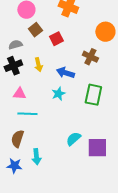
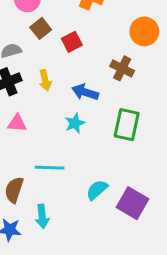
cyan line: (27, 114) -> (50, 168), moved
purple square: (97, 148) -> (132, 203), turned 30

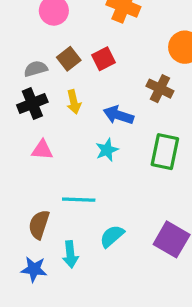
brown square: (41, 28) -> (69, 59), moved
cyan semicircle: (97, 190) -> (112, 236), moved

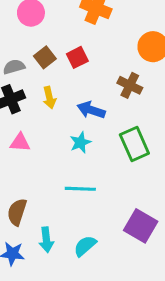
green rectangle: (165, 152) -> (134, 144), turned -36
cyan line: (79, 200) -> (80, 189), moved
cyan semicircle: (112, 236) -> (85, 246), moved

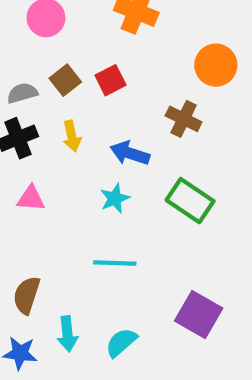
green rectangle: (134, 144) -> (190, 201), turned -32

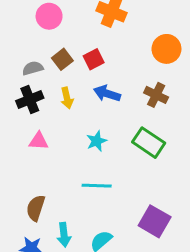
brown cross: (184, 119) -> (156, 95), moved
blue arrow: (130, 153) -> (107, 93), moved

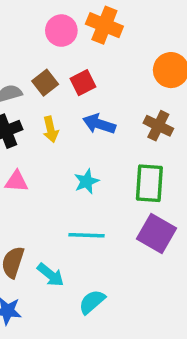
pink circle: (49, 16) -> (61, 31), moved
green rectangle: (149, 143) -> (149, 183), turned 60
purple square: (155, 221) -> (157, 234), moved
cyan arrow: (64, 235) -> (51, 275), moved, turned -45

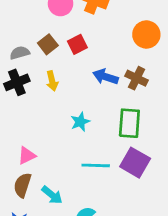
blue arrow: (99, 124) -> (106, 77), moved
pink triangle: (16, 181) -> (27, 156), moved, turned -30
cyan line: (87, 235) -> (96, 165), moved

